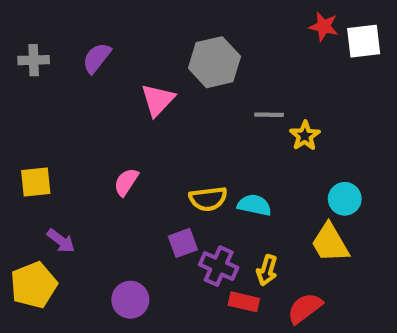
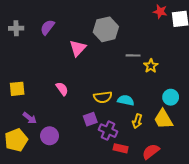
pink semicircle: (126, 182) -> (62, 89), turned 112
yellow arrow: (267, 270) -> (137, 121), moved
purple circle: (130, 300) -> (50, 136), moved

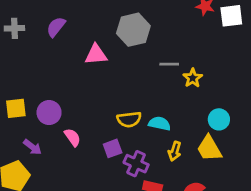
pink triangle: (78, 48) -> (96, 55), turned 42
pink semicircle: (62, 89) -> (72, 137), moved
purple circle: (50, 136) -> (49, 113), moved

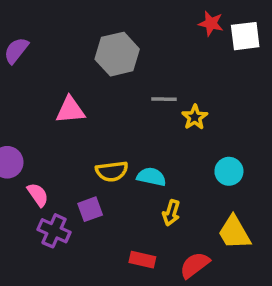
pink triangle: (96, 55) -> (70, 110), moved
yellow trapezoid: (209, 148) -> (234, 233), moved
purple cross: (136, 164) -> (54, 231), moved

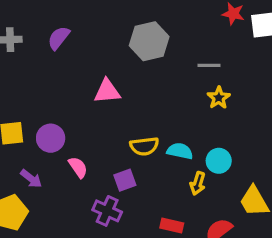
gray line: (164, 99) -> (209, 65), moved
cyan circle: (229, 171) -> (219, 161), moved
purple cross: (54, 231) -> (107, 211), moved

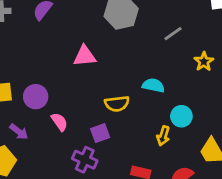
gray line: (209, 65) -> (173, 34), turned -36
yellow star: (219, 98) -> (204, 62), moved
cyan semicircle: (180, 151) -> (153, 85), moved

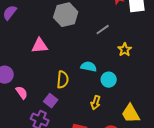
yellow semicircle: (117, 104) -> (63, 80), turned -78
cyan circle: (181, 116) -> (109, 80), moved
purple square: (100, 133) -> (51, 101), turned -32

